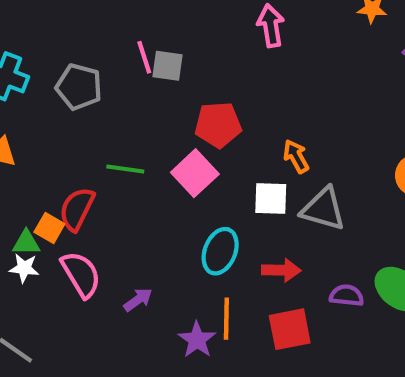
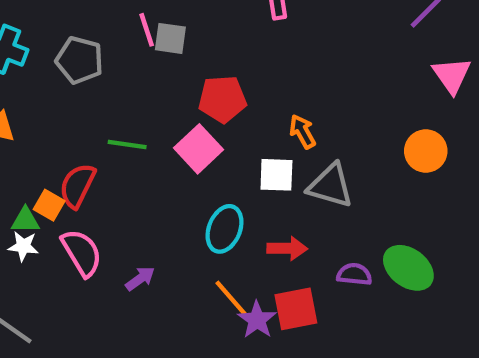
orange line: (226, 319) -> (231, 298), turned -42
purple star: (197, 340) -> (257, 320), moved

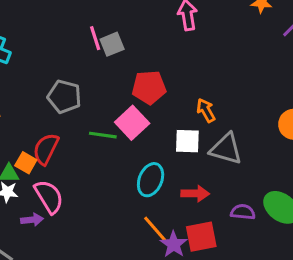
gray square: (170, 38) -> (112, 44), turned -30
gray pentagon: (80, 60) -> (64, 97), moved
green line: (127, 145) -> (103, 135), moved
purple arrow: (140, 279) -> (32, 220), moved, turned 30

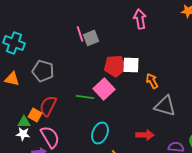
gray pentagon: (64, 97) -> (43, 71), moved
white square: (187, 141) -> (131, 65), moved
cyan ellipse: (151, 180) -> (100, 133), moved

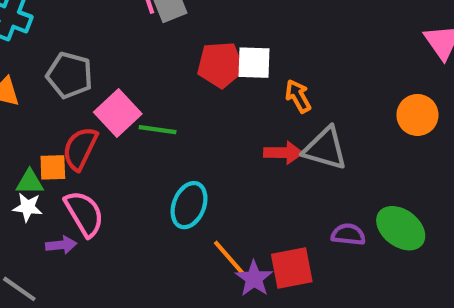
pink square: (104, 89) -> (118, 113), moved
orange square: (35, 115) -> (53, 167), turned -32
red arrow: (145, 135) -> (283, 153), moved

